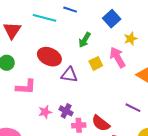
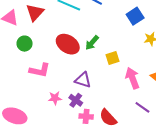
green arrow: (85, 40) -> (92, 43), moved
pink arrow: (118, 57) -> (132, 78), moved
purple triangle: (69, 75) -> (83, 80), moved

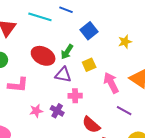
blue square: (135, 16) -> (89, 31), moved
purple triangle: (83, 80) -> (63, 75), moved
pink cross: (86, 116) -> (75, 96), moved

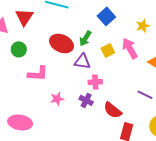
pink arrow: (111, 83) -> (130, 48), moved
purple cross: (57, 111) -> (86, 100), moved

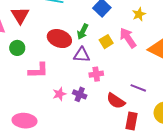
purple line: (145, 95) -> (138, 88), moved
purple cross: (86, 100) -> (80, 94), moved

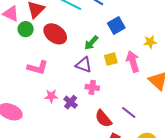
red ellipse: (59, 39) -> (55, 34), moved
green circle: (17, 48) -> (26, 29), moved

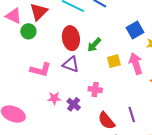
blue square: (116, 25) -> (135, 30), moved
red ellipse: (55, 34) -> (71, 38), moved, turned 45
purple triangle: (84, 65) -> (71, 64), moved
purple line: (129, 113) -> (132, 115), turned 35

